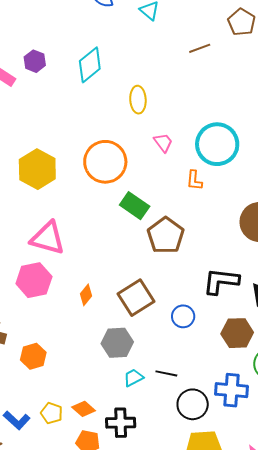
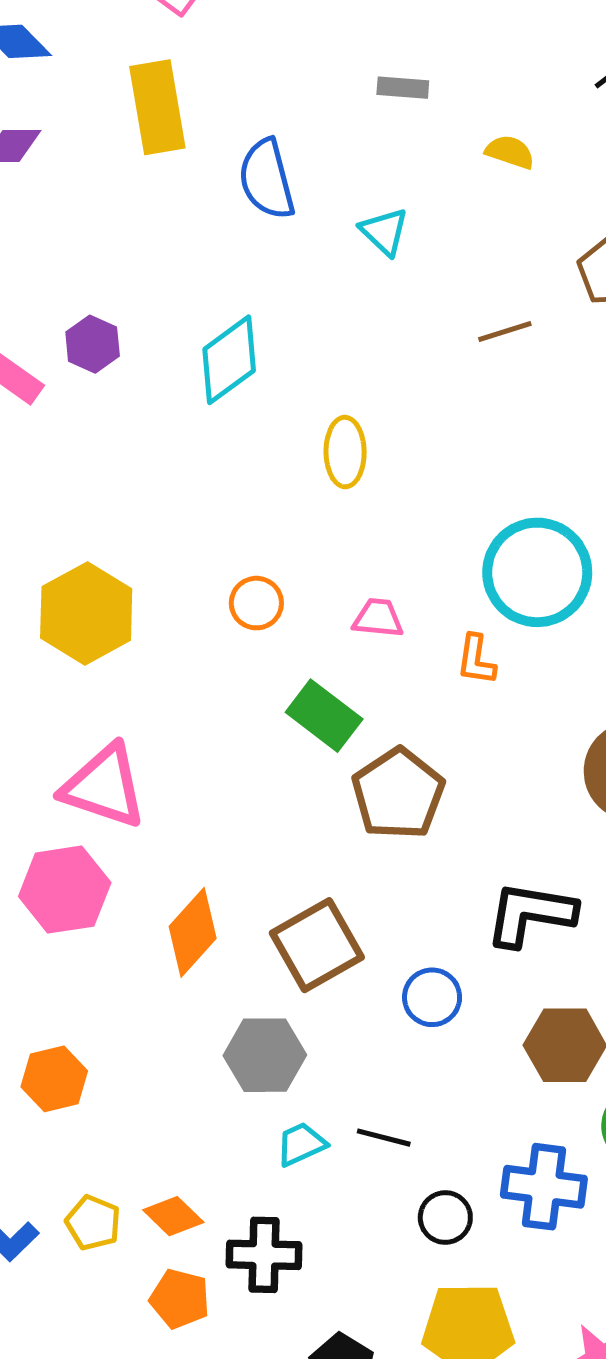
pink trapezoid: (163, 142) -> (378, 618), moved, turned -50
orange circle: (105, 162) -> (256, 603), size x0.5
orange diamond: (86, 295) -> (193, 932), size x1.6
black circle: (193, 404) -> (445, 1218), size x0.7

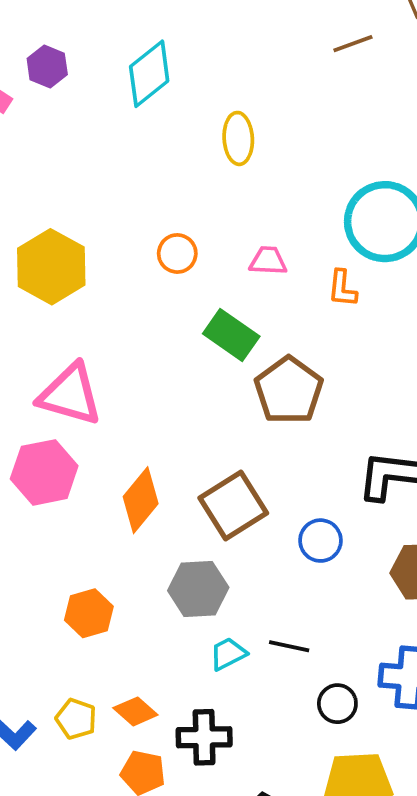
orange hexagon: (54, 1079) -> (89, 613), moved

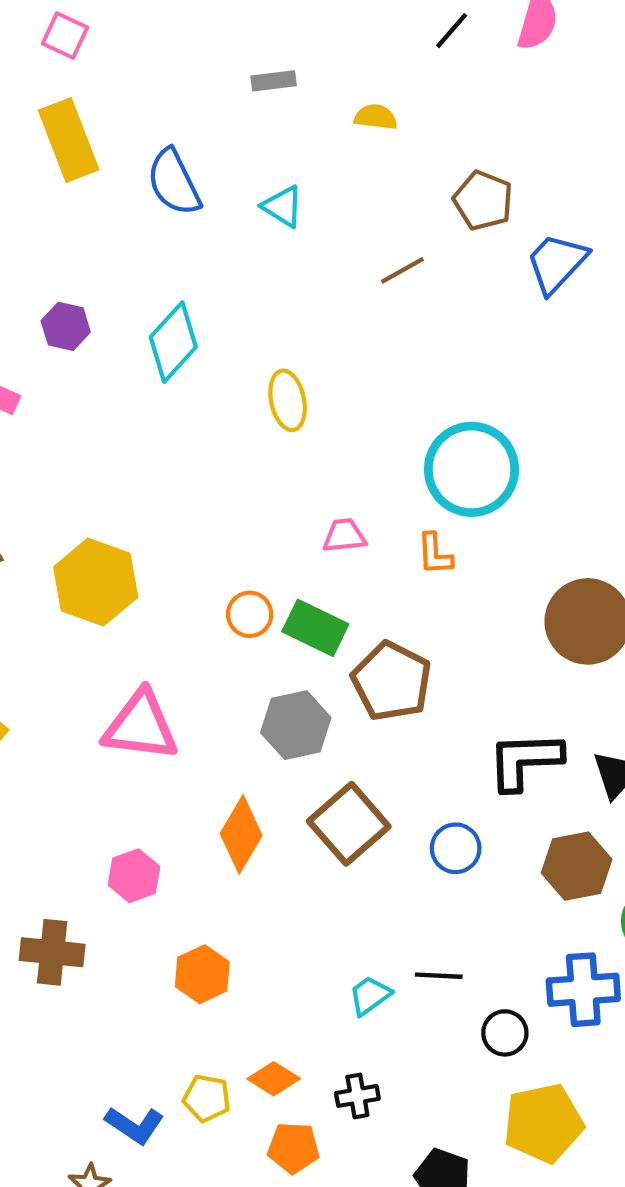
purple hexagon: (47, 67) -> (66, 326), moved
orange circle: (177, 253) -> (250, 614), moved
pink hexagon: (44, 472) -> (134, 876), moved, size x0.7
gray hexagon: (198, 589) -> (296, 725), moved
black cross: (204, 737) -> (357, 1096), size x0.7

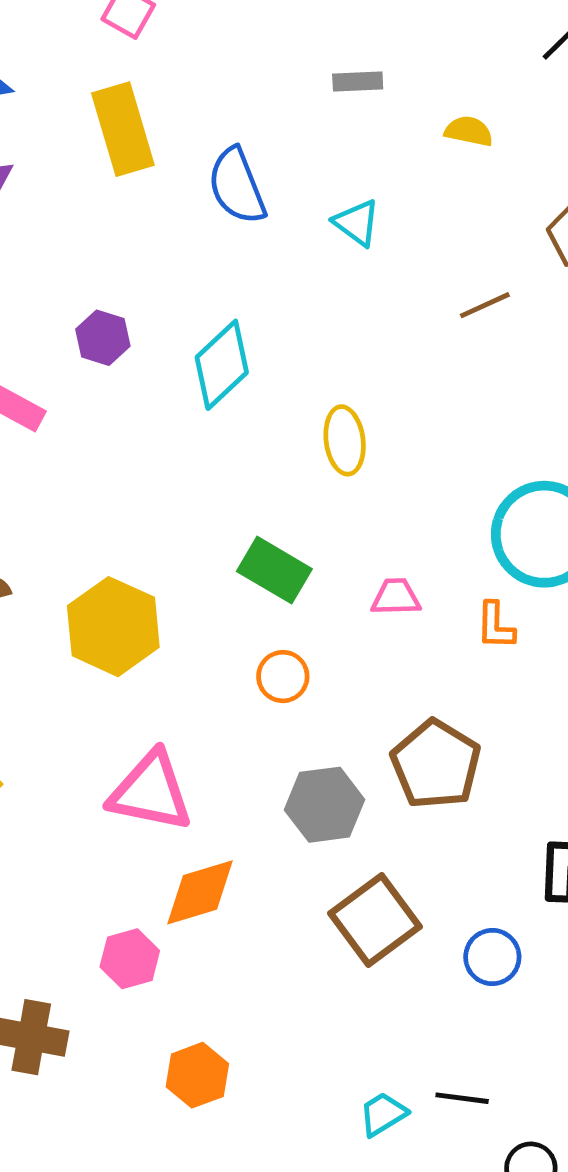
green rectangle: (315, 628) -> (274, 570), moved
orange diamond: (241, 834) -> (200, 892), moved, turned 38

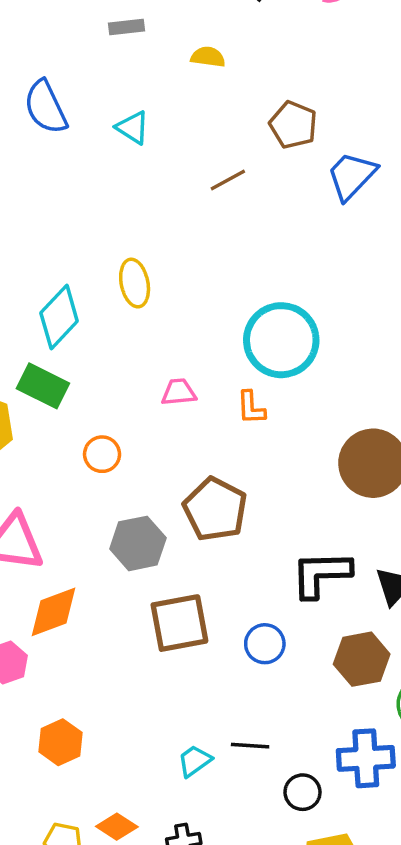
cyan diamond: (222, 365) -> (59, 317), moved
green rectangle: (274, 570) -> (43, 386), moved
brown square: (375, 920) -> (179, 623), turned 30

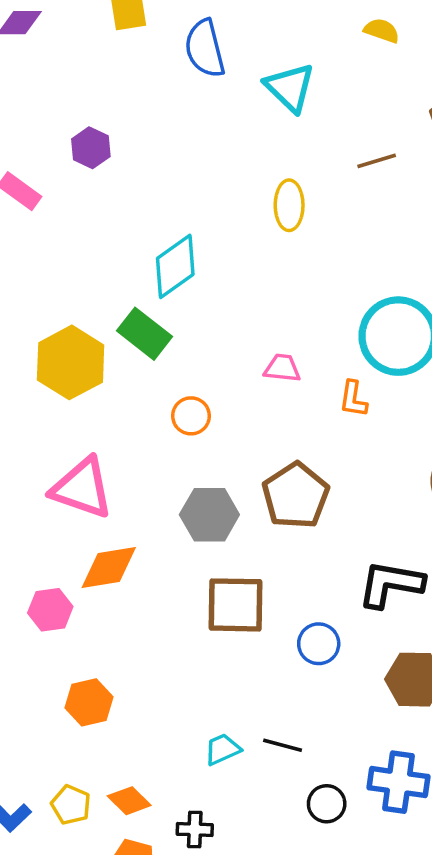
cyan triangle: (133, 128) -> (290, 87), size x1.4
yellow ellipse: (135, 283) -> (289, 205), moved

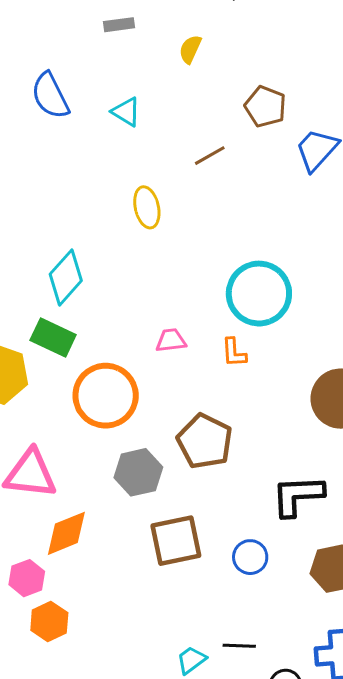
yellow semicircle: (382, 31) -> (190, 49), turned -72
cyan triangle: (290, 87) -> (126, 112), size x0.7
orange circle: (191, 416) -> (106, 396), size x2.0
orange hexagon: (89, 702) -> (49, 621), moved

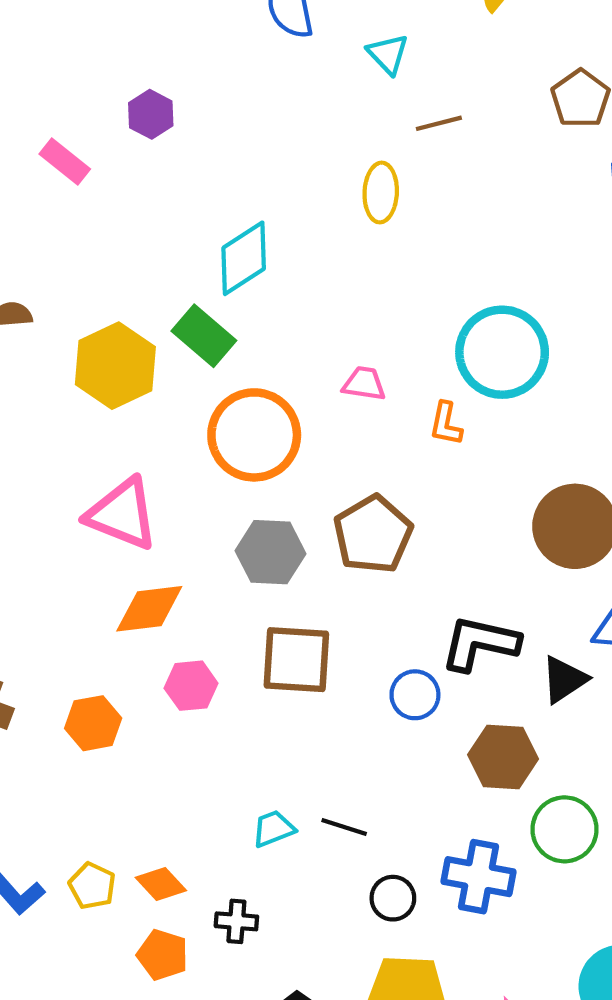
brown line: (210, 156) -> (439, 123), moved
blue circle: (250, 557) -> (415, 695), moved
pink hexagon: (27, 578) -> (191, 686), moved

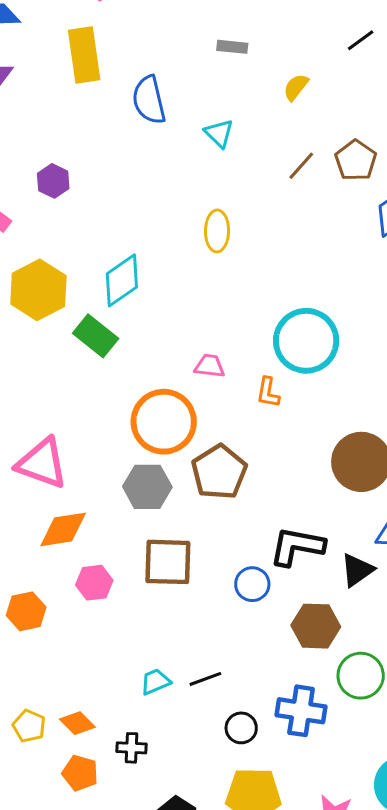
brown line: (439, 123) -> (301, 166), moved, turned -32
yellow hexagon: (115, 366) -> (38, 290), moved
orange circle: (254, 435) -> (164, 422), moved
black line: (344, 827) -> (205, 679), turned -36

